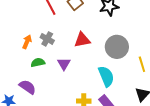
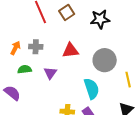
gray cross: (47, 39) -> (36, 47), turned -32

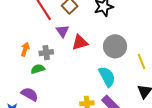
gray cross: (36, 47) -> (46, 53), moved
purple triangle: (50, 73) -> (62, 31), moved

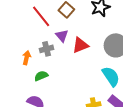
gray cross: (46, 53) -> (47, 49), moved

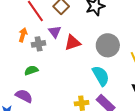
orange arrow: (27, 58) -> (23, 35), moved

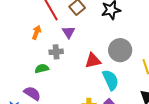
red triangle: (73, 43) -> (93, 61), moved
gray cross: (39, 44) -> (56, 52), moved

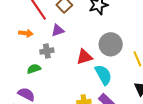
orange arrow: (37, 32) -> (26, 33), turned 80
purple triangle: (69, 32) -> (58, 30), turned 48

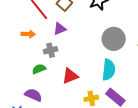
red triangle: (84, 57) -> (70, 76), moved
cyan semicircle: (103, 75) -> (109, 70), turned 40

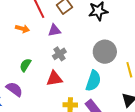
gray cross: (51, 50) -> (59, 54), moved, turned -32
green semicircle: (39, 69) -> (25, 65), turned -48

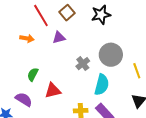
gray cross: (59, 54) -> (83, 64), moved
red triangle: (54, 79) -> (53, 90), moved

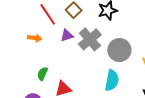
gray cross: (83, 64) -> (90, 39), moved, size x1.6

